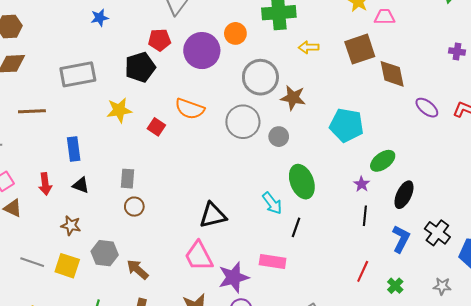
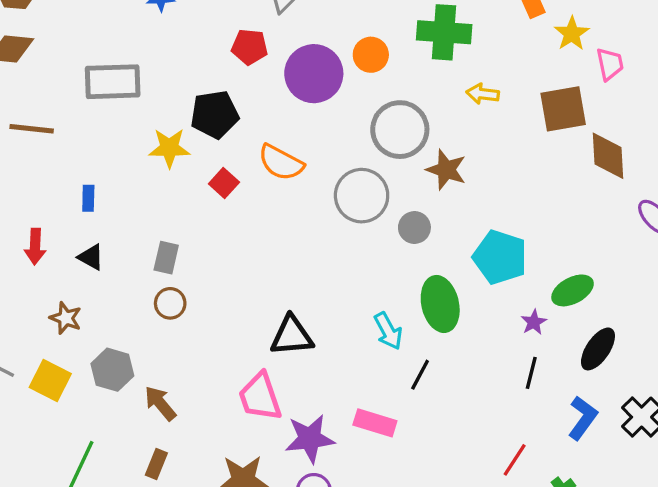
pink trapezoid: (385, 17) -> (610, 64), turned 70
black pentagon: (140, 67) -> (215, 114), moved
cyan pentagon: (347, 125) -> (500, 257), moved
blue rectangle: (74, 149) -> (88, 198), size x0.7

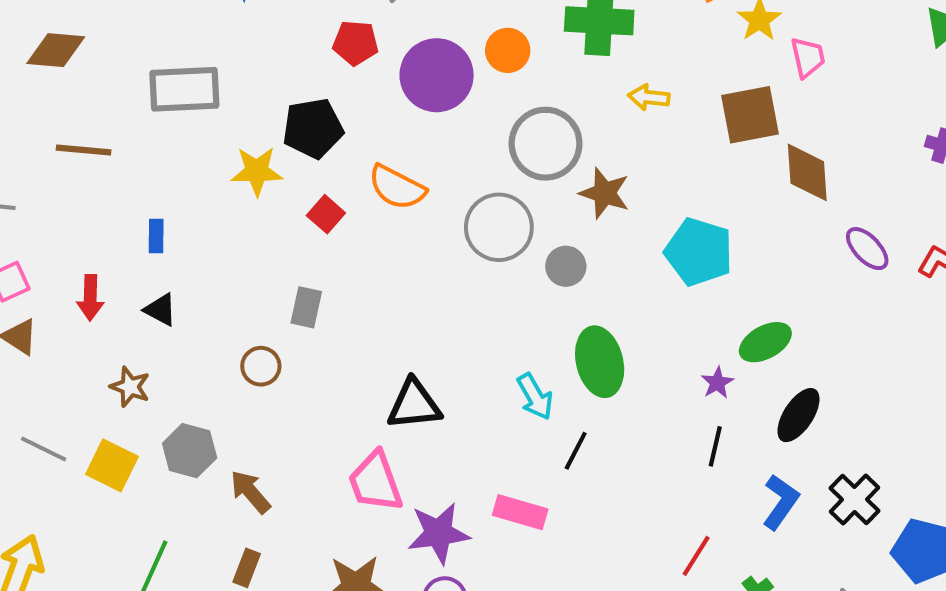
cyan pentagon: (500, 257) -> (699, 252), moved
gray rectangle: (166, 258) -> (306, 307), moved

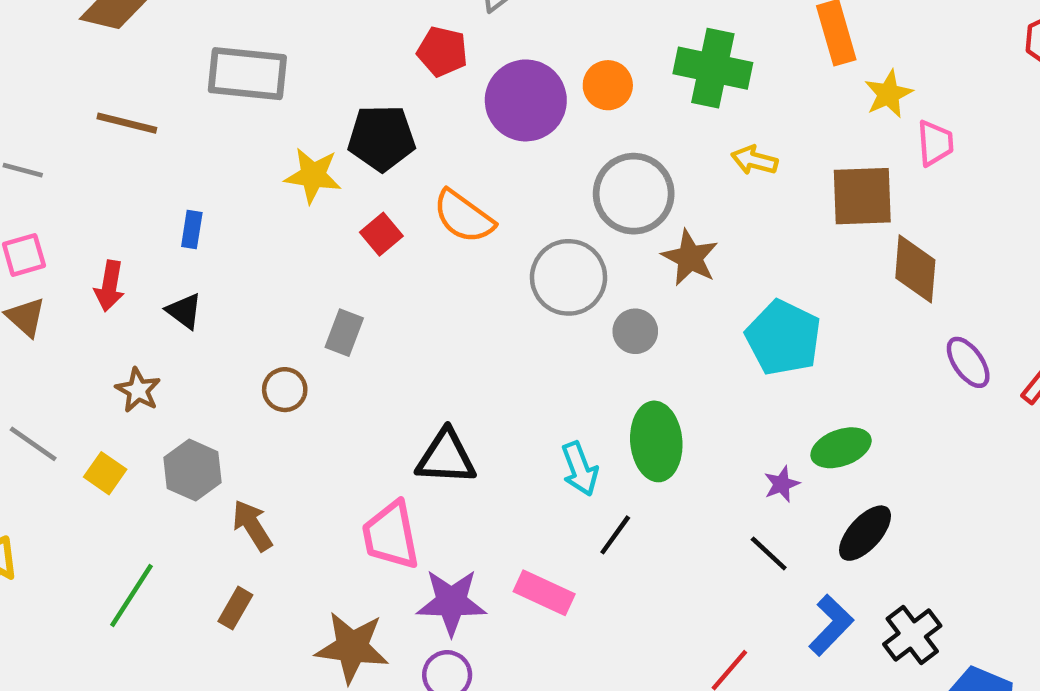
black line: (715, 446) -> (769, 554), turned -69
yellow square: (112, 465) -> (105, 473), size x0.7

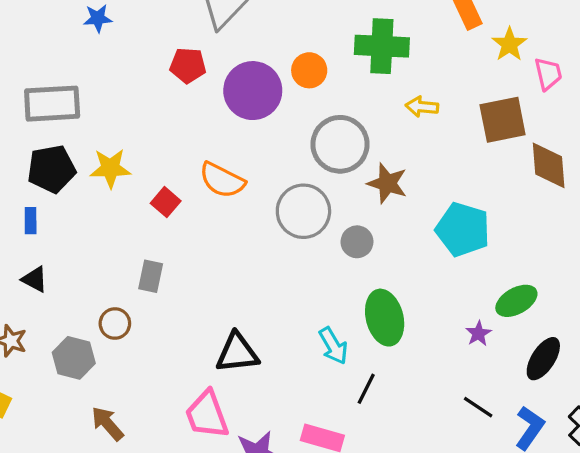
black pentagon: (382, 138) -> (51, 169), moved
gray hexagon: (193, 470) -> (74, 358), moved
black line: (769, 554) -> (478, 407), moved

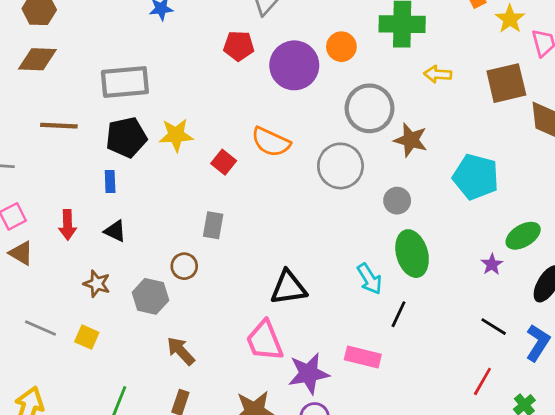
gray circle: (357, 242) -> (397, 201), moved

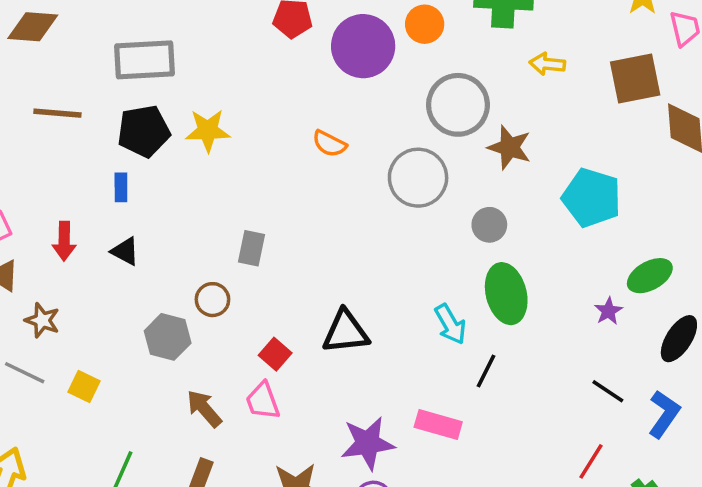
orange semicircle: (271, 142) -> (329, 144), size x0.7
red square: (224, 162) -> (275, 354), moved
brown star: (97, 284) -> (42, 320), moved
pink trapezoid: (265, 341) -> (263, 401), moved, size x0.7

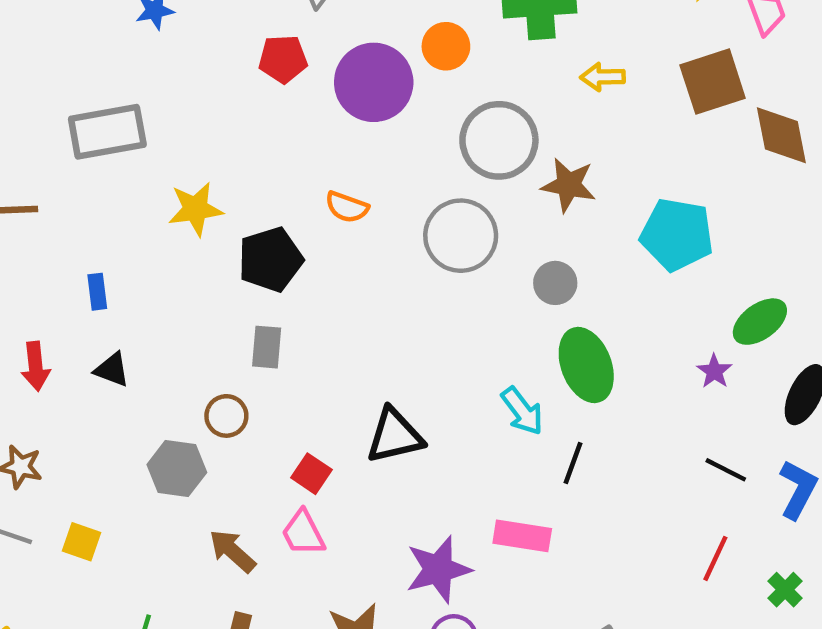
black pentagon: (144, 131) -> (270, 259), moved

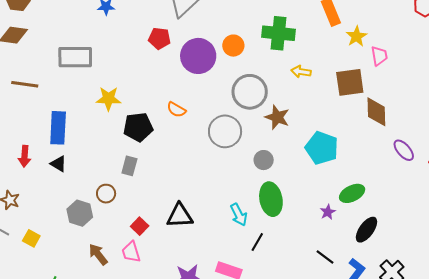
blue rectangle: (97, 292) -> (58, 128), size x2.0

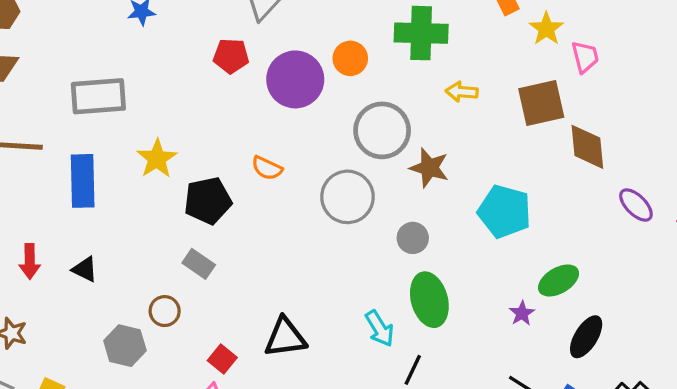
yellow star: (109, 99) -> (157, 159), turned -30
blue rectangle: (58, 128) -> (83, 181), moved
gray rectangle: (129, 166) -> (199, 264), turned -66

